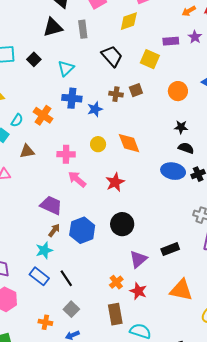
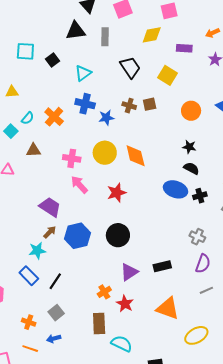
purple rectangle: (171, 41) -> (184, 48), moved
yellow circle: (98, 144) -> (105, 153), size x1.5
black line: (66, 278) -> (55, 281), turned 60

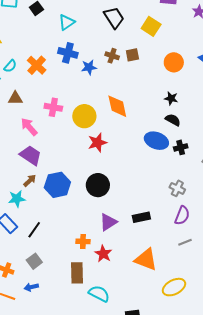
yellow circle: (105, 153) -> (84, 116), moved
pink arrow: (79, 185) -> (29, 127), moved
orange cross: (104, 292) -> (83, 241), turned 32

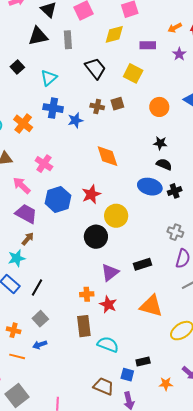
pink cross: (53, 107) -> (44, 164), turned 30
yellow circle: (84, 116) -> (116, 216), moved
blue hexagon: (57, 185) -> (58, 199), moved

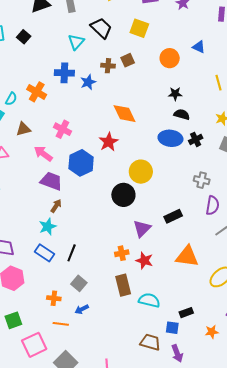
cyan triangle: (49, 78) -> (76, 42), moved
red star: (91, 194) -> (109, 142), moved

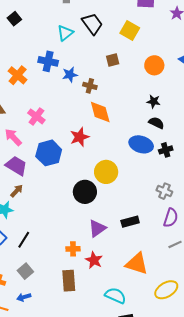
brown cross: (108, 66) -> (90, 86), moved
cyan semicircle: (149, 300) -> (115, 296), moved

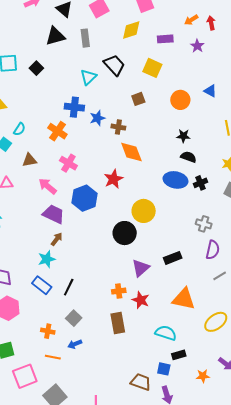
orange cross: (18, 75) -> (57, 131), moved

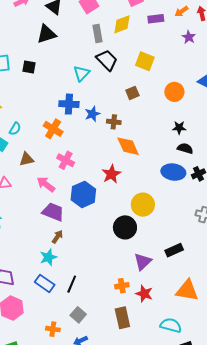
gray rectangle: (85, 38) -> (97, 34), moved
purple rectangle: (165, 39) -> (156, 19), moved
black square: (36, 68) -> (29, 67), turned -32

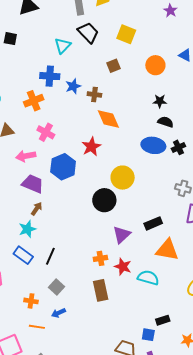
orange cross: (53, 129) -> (34, 101), turned 36
pink arrow: (46, 184) -> (26, 156), turned -48
orange triangle: (187, 290) -> (167, 250), moved
cyan semicircle: (171, 325) -> (148, 278), moved

